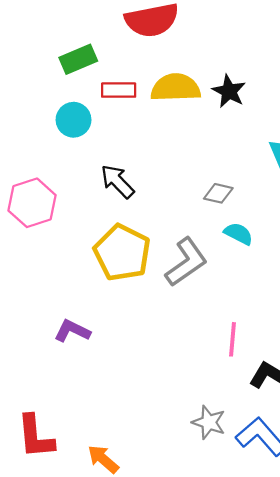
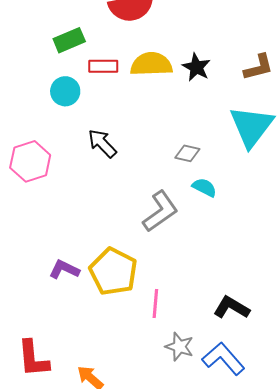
yellow pentagon: (122, 253) -> (113, 272), moved
pink line: (233, 339) -> (155, 304), moved

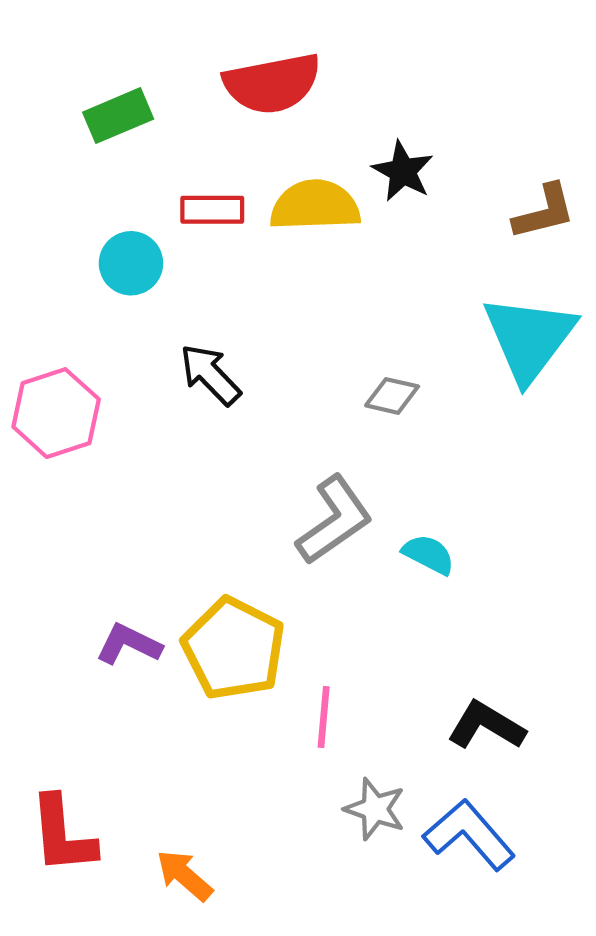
green rectangle: (69, 40) -> (118, 116), moved
black star: (196, 67) -> (403, 171), moved
cyan semicircle: (204, 187) -> (428, 554), moved

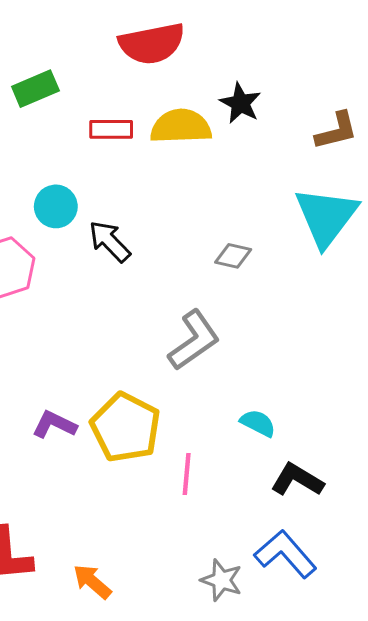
green rectangle: (118, 116) -> (35, 89), moved
cyan circle: (131, 263) -> (56, 206), moved
cyan semicircle: (428, 554) -> (258, 423), moved
gray star: (375, 809) -> (222, 580), moved

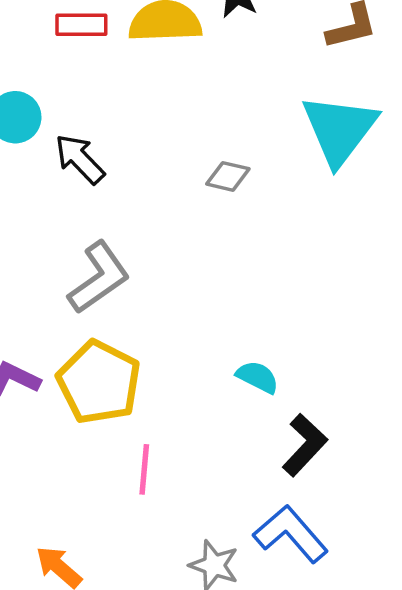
gray L-shape: (194, 340) -> (99, 278), moved
pink line: (187, 474) -> (144, 469), moved
black L-shape: (297, 480) -> (305, 445), turned 102

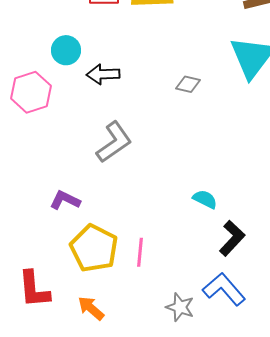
black arrow: (80, 159) -> (103, 74), turned -48
yellow pentagon: (99, 382) -> (94, 248), moved

